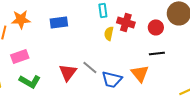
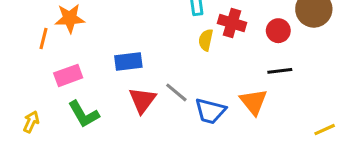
blue rectangle: (59, 22) -> (128, 62), moved
green L-shape: (30, 81) -> (84, 114), turned 30

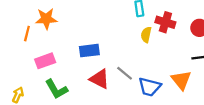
red triangle: (142, 100) -> (100, 79), turned -40

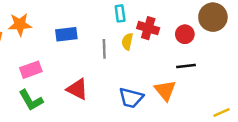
blue rectangle: (89, 51) -> (66, 34), moved
pink rectangle: (45, 61) -> (31, 70), moved
gray line: (125, 73) -> (104, 49), moved, turned 48

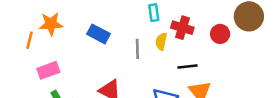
blue rectangle: (66, 34) -> (99, 34), turned 35
black line: (186, 66) -> (187, 67), moved
pink rectangle: (31, 70) -> (48, 70), moved

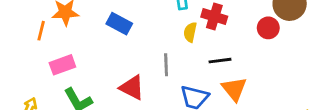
red circle: (220, 34) -> (268, 28), moved
gray line: (137, 49) -> (166, 65), moved

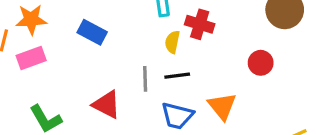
red circle: (268, 28) -> (261, 63), moved
black line: (220, 61) -> (177, 76), moved
pink rectangle: (62, 65) -> (31, 58), moved

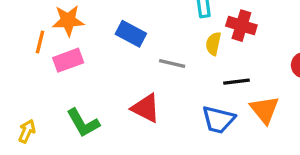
black line: (177, 76) -> (236, 82), moved
gray line: (145, 79) -> (172, 63), moved, turned -75

